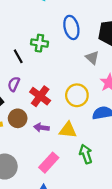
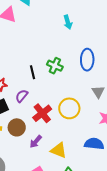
yellow circle: (77, 95) -> (69, 108), moved
purple arrow: (42, 128) -> (36, 142), turned -72

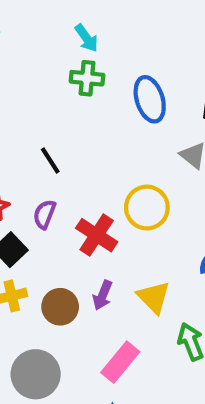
green cross: (55, 66) -> (87, 78), moved
brown circle: (17, 127) -> (60, 307), moved
yellow triangle: (59, 150) -> (154, 297), turned 42

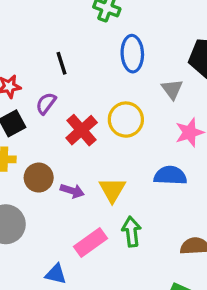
blue ellipse: (150, 99) -> (132, 54), moved
purple arrow: (103, 295) -> (72, 191), moved, turned -110
pink rectangle: (120, 362) -> (90, 243), moved

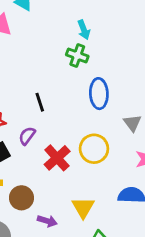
purple arrow: (72, 191) -> (47, 221), moved

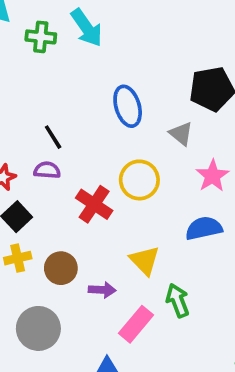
cyan arrow: (84, 30) -> (87, 28), size x1.5
green cross: (77, 55) -> (41, 37), moved
purple semicircle: (27, 136) -> (47, 170), moved, turned 72

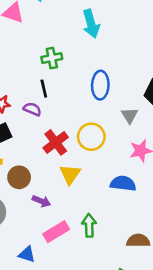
green cross: (41, 37) -> (52, 58), moved, turned -36
yellow triangle: (145, 260) -> (70, 174), moved

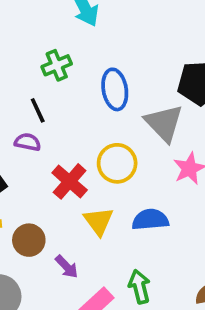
green cross: (52, 58) -> (57, 65), moved
gray triangle: (130, 115) -> (164, 123), size x1.6
blue semicircle: (123, 183) -> (150, 220), moved
purple arrow: (41, 201) -> (67, 267), turned 36

